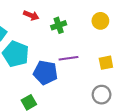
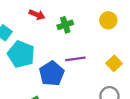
yellow square: (106, 63) -> (114, 63), turned -32
blue pentagon: (45, 73) -> (52, 74), turned 30

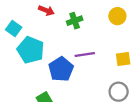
yellow square: (114, 63) -> (123, 59), turned 35

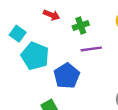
purple line: (85, 54) -> (91, 49), moved

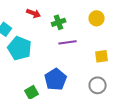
blue pentagon: (67, 76) -> (56, 79), moved

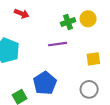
green cross: (59, 22) -> (68, 22), moved

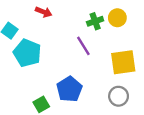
purple line: (57, 44) -> (83, 46), turned 66
yellow square: (93, 59) -> (123, 62), size x1.6

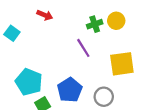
cyan pentagon: (27, 53) -> (29, 82), moved
gray circle: (119, 96) -> (104, 97), moved

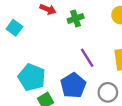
green cross: (95, 24) -> (76, 19), moved
purple line: (83, 48) -> (87, 58), moved

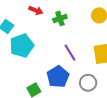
cyan pentagon: (32, 77) -> (22, 46), moved, turned 30

